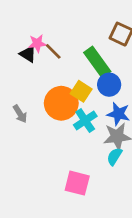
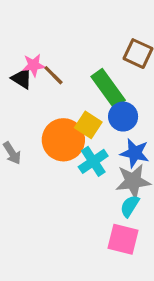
pink square: (77, 183) -> (123, 239), moved

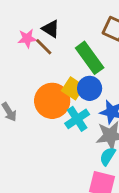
black triangle: (22, 78) -> (51, 29), moved
blue circle: (123, 117) -> (90, 88), moved

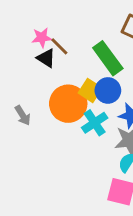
black triangle: (51, 29) -> (46, 58), moved

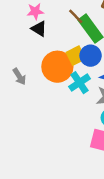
brown line: (59, 46) -> (76, 16), moved
yellow square: (90, 90) -> (76, 56), turned 30

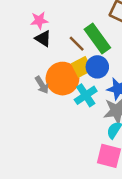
brown line: (76, 16) -> (77, 44), moved
gray arrow: (19, 76) -> (42, 85), moved

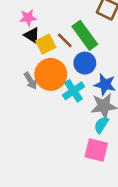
yellow square: (82, 67) -> (46, 44), moved

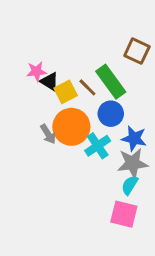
pink star: (28, 18) -> (36, 71), moved

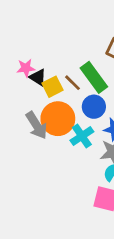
gray arrow: (48, 134) -> (37, 125), size x1.5

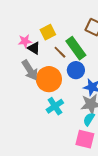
yellow square: (53, 87) -> (48, 32), moved
gray arrow: (37, 125) -> (30, 70), moved
cyan cross: (82, 136) -> (55, 106), moved

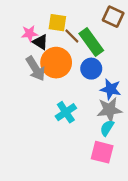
yellow square: (48, 32) -> (57, 23), turned 35
brown line: (60, 52) -> (72, 36), moved
orange circle: (49, 79) -> (56, 63), moved

